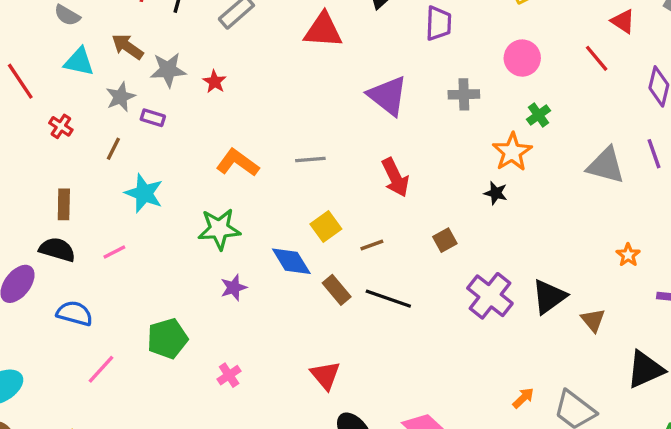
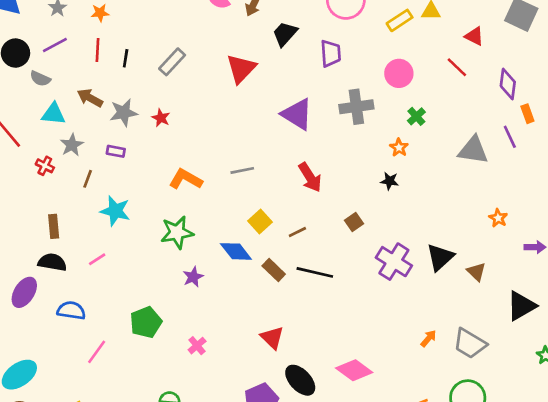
red triangle: (323, 30) -> (241, 69), turned -44
gray cross: (464, 94) -> (356, 107), size x1.4
gray star: (120, 97) -> (72, 145), moved
orange star: (512, 152) -> (399, 148), size x0.6

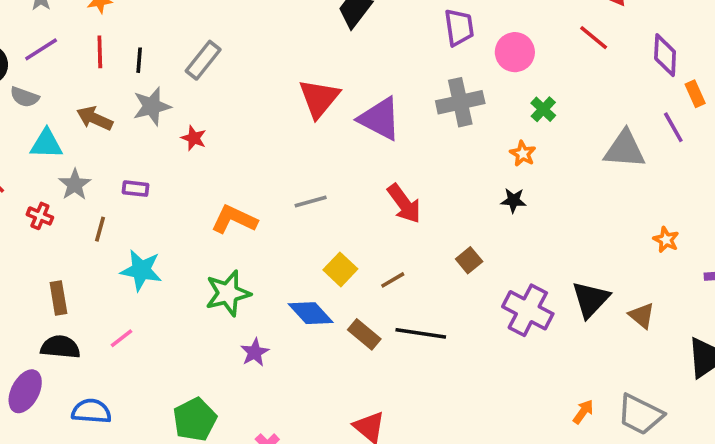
purple trapezoid: (331, 53) -> (459, 27), moved
red triangle: (241, 69) -> (319, 98), moved
gray star: (124, 113) -> (152, 106), moved

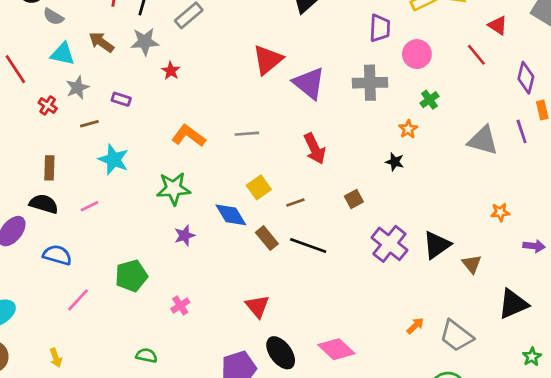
brown line: (100, 229) -> (89, 124), turned 48
orange star: (666, 240) -> (500, 212), turned 30

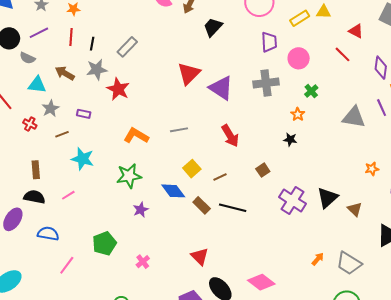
red star: (171, 71) -> (118, 89), size x1.6

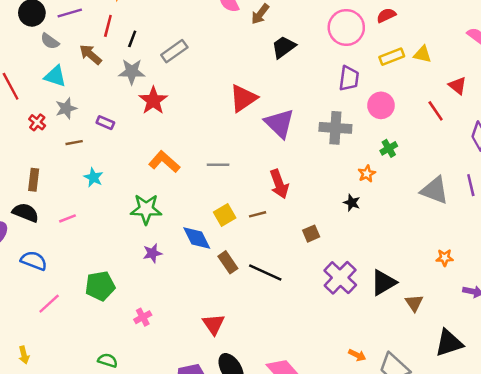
brown arrow: (65, 73) -> (90, 54), moved
cyan star: (83, 159) -> (93, 177), size x0.7
brown line: (220, 177) -> (258, 214), moved
orange arrow: (318, 259) -> (357, 355), turned 64

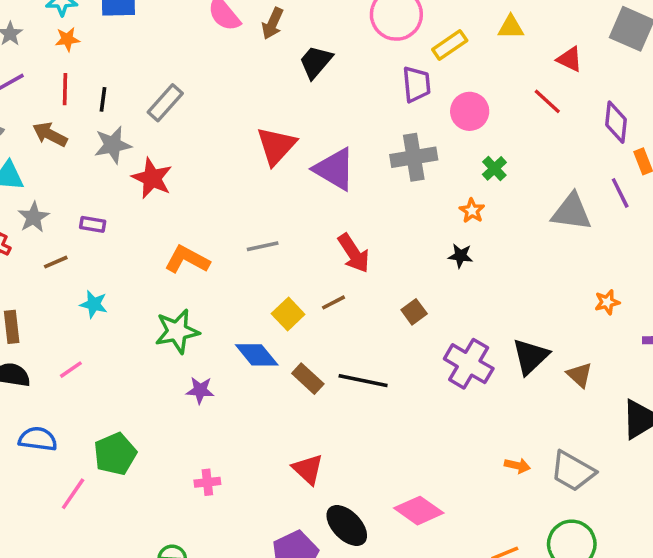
yellow rectangle: (392, 57) -> (450, 45), moved
purple star: (152, 253) -> (200, 390), turned 30
green pentagon: (100, 286) -> (115, 454), moved
pink cross: (143, 317) -> (207, 482), turned 35

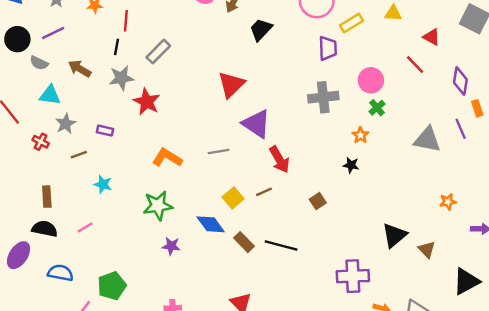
red line: (65, 89) -> (126, 21), moved
pink circle: (470, 111) -> (371, 80), moved
purple triangle: (334, 169) -> (257, 124), moved
purple cross: (469, 364) -> (353, 276), moved, turned -36

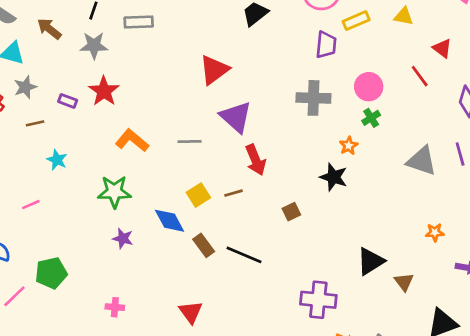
gray rectangle: (158, 52) -> (139, 22), turned 35
red star: (147, 102) -> (104, 91), moved
black star: (351, 165) -> (334, 177), size x1.5

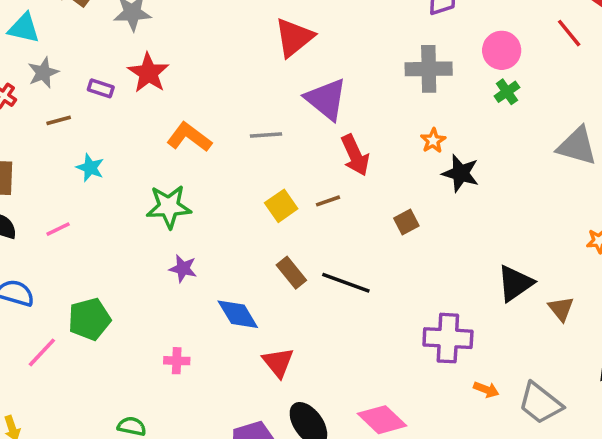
orange star: (349, 146) -> (433, 141), moved
blue diamond: (169, 221) -> (238, 314), moved

